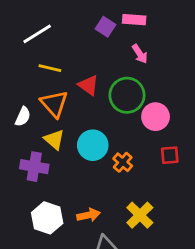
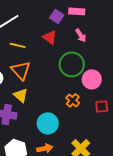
red triangle: (88, 85) -> (50, 37), moved
cyan circle: (93, 145) -> (48, 123), moved
orange cross: (123, 162) -> (73, 100), moved

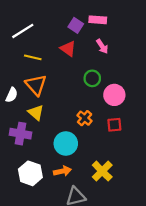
green circle: (72, 64) -> (92, 78), size x0.6
orange cross: (73, 100) -> (85, 118), moved
red square: (102, 106) -> (114, 125), moved

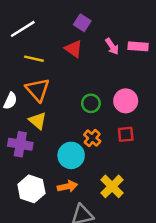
pink rectangle: (98, 20) -> (138, 46), moved
green circle: (92, 78) -> (91, 103), moved
orange cross: (85, 118) -> (92, 138), moved

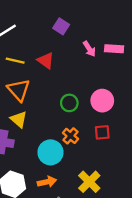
red triangle: (74, 49) -> (46, 61), moved

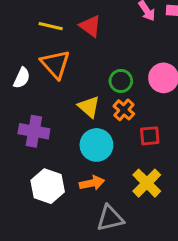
yellow triangle: (19, 119) -> (89, 107), moved
red square: (102, 132) -> (150, 136), moved
orange cross: (70, 136) -> (124, 110), moved

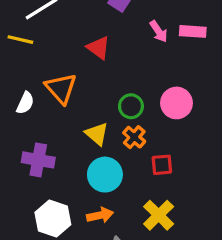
yellow line: (51, 26) -> (20, 40), moved

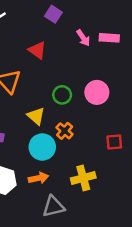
orange cross: (134, 137) -> (65, 131), moved
red square: (162, 165) -> (114, 142), moved
yellow cross: (159, 215) -> (83, 178), turned 30

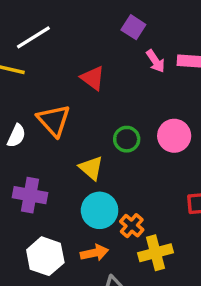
purple square: (53, 14) -> (133, 27), moved
orange cross: (65, 131) -> (132, 226), moved

